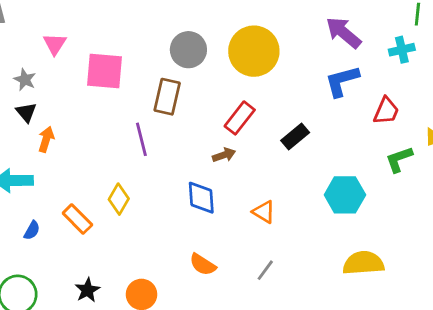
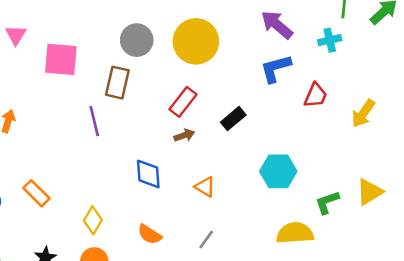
brown arrow: (224, 155) -> (184, 135), moved
green L-shape: (399, 159) -> (327, 202), moved
yellow diamond: (119, 199) -> (93, 220), moved

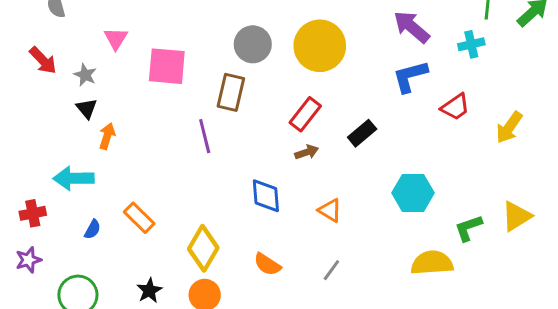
red trapezoid: (316, 95) -> (455, 107), turned 32
yellow diamond: (93, 220) -> (203, 248), size x1.4

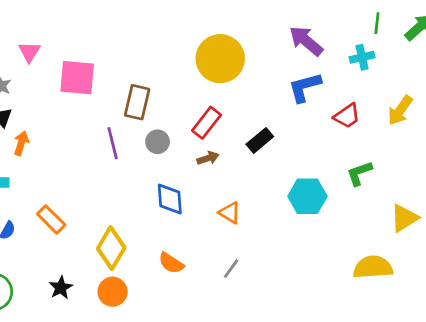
gray circle: (253, 44) -> (158, 142), moved, size x0.7
yellow arrow: (509, 127) -> (400, 110), moved
green L-shape: (468, 228) -> (359, 173), moved
yellow semicircle: (432, 263) -> (373, 267), moved

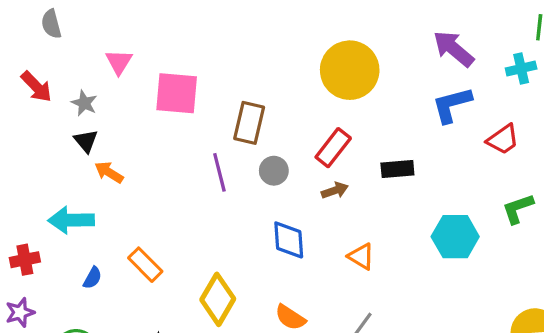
black rectangle: (260, 140) -> (397, 169), turned 35
orange arrow: (21, 143) -> (109, 172), turned -75

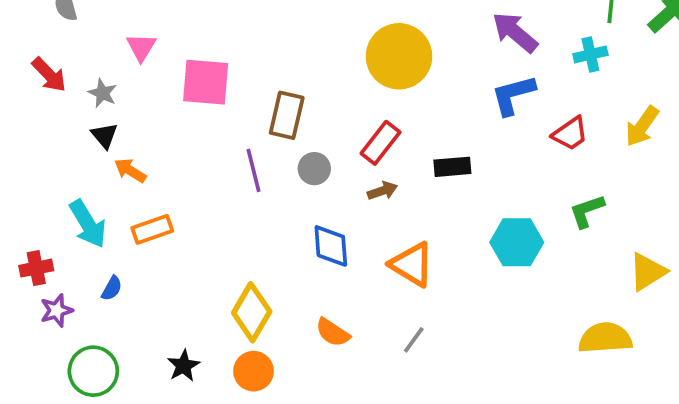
cyan arrow: (71, 220) -> (88, 224), turned -120
orange triangle: (361, 256) -> (412, 264), size x1.5
orange rectangle: (145, 265) -> (152, 229), moved, turned -64
purple star: (20, 312) -> (57, 310), moved

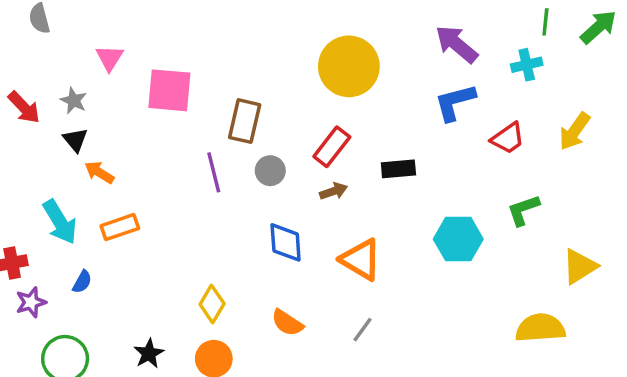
red arrow: (49, 75) -> (24, 107), moved
yellow diamond: (252, 312) -> (212, 304), size x0.7

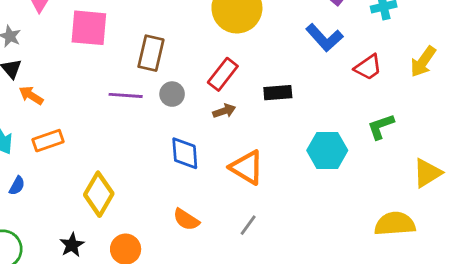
blue L-shape: (455, 102) -> (324, 38), turned -117
purple line: (214, 172) -> (126, 95), turned -72
yellow diamond: (212, 304) -> (99, 194), moved, size x1.4

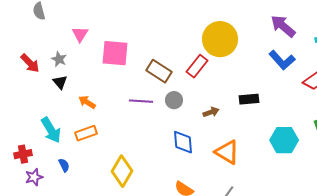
brown rectangle: (151, 53) -> (159, 71), turned -70
red rectangle: (223, 74) -> (197, 66), moved
orange arrow: (31, 95) -> (87, 102), moved
blue semicircle: (17, 186) -> (64, 165), turned -56

